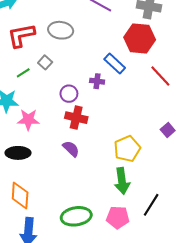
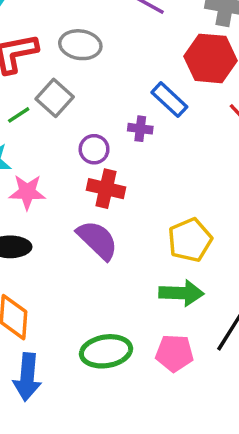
gray square: (45, 62) -> (55, 98), size x1.5
purple semicircle: (71, 149) -> (97, 240), size x1.5
green arrow: (122, 181) -> (181, 293), turned -80

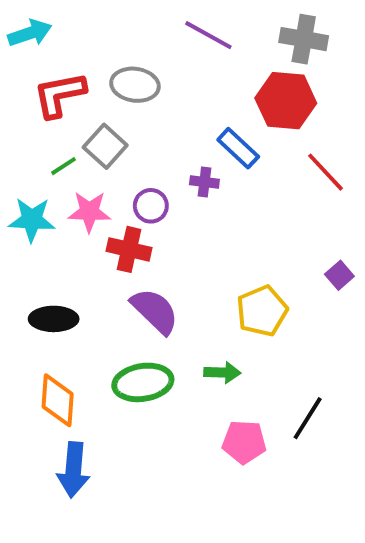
red cross: (106, 189) -> (129, 249), moved
pink star: (27, 192) -> (89, 212), moved
green arrow: (181, 293) -> (222, 373), moved, size x0.7
green ellipse: (106, 351) -> (143, 382), moved

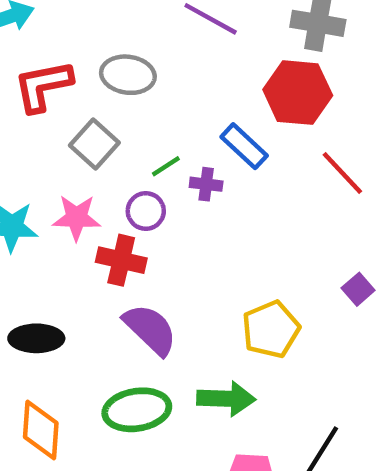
green line: (64, 166) -> (166, 166), moved
green arrow: (222, 373) -> (226, 399), size x1.4

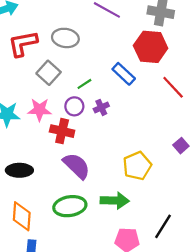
purple cross: (206, 184) -> (101, 107), moved, turned -32

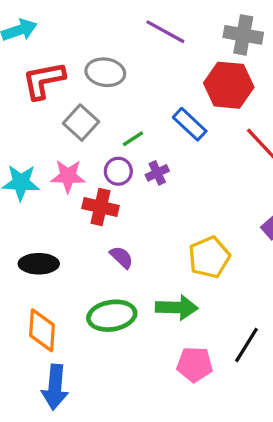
purple semicircle: (77, 166) -> (122, 257), size x0.6

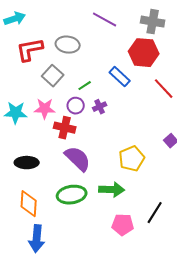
purple semicircle: (122, 257) -> (78, 159), size x1.8

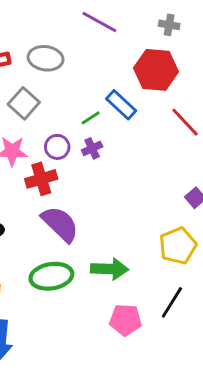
gray cross: (153, 22) -> (169, 25), size x0.6
green line: (85, 86) -> (91, 118), moved
red cross: (65, 128) -> (41, 179), turned -30
yellow pentagon: (132, 159) -> (178, 246), moved

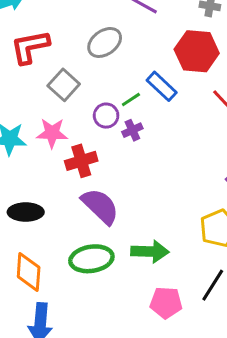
gray ellipse: (46, 58) -> (105, 42), moved, turned -44
purple circle: (57, 147) -> (106, 116), moved

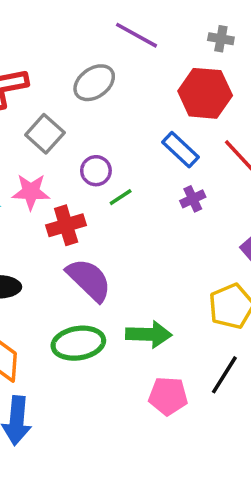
blue rectangle: (162, 86) -> (180, 150), moved
green line: (131, 99) -> (121, 197), moved
purple cross: (132, 130) -> (193, 199), moved

